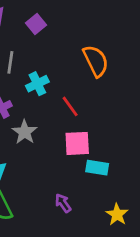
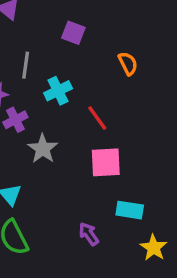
purple square: (36, 24) -> (73, 33), moved, turned -30
orange semicircle: (96, 61) -> (128, 63), size x0.6
cyan rectangle: (97, 168) -> (130, 210), moved

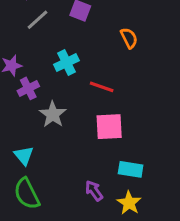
gray line: (26, 65) -> (37, 20), moved, turned 40
red line: (97, 118) -> (102, 87), turned -35
yellow star: (154, 248) -> (129, 203), moved

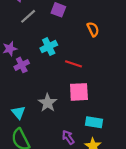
gray star: (53, 114) -> (48, 103), moved

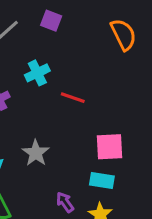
orange semicircle: (93, 29) -> (123, 35), moved, size x1.5
pink square: (79, 92) -> (110, 147), moved

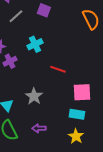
red line: (73, 98) -> (58, 69), moved
purple arrow: (65, 202) -> (39, 128), moved, turned -56

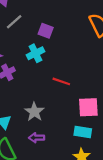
purple square: (44, 10) -> (46, 31), moved
purple arrow: (39, 128) -> (37, 138), moved

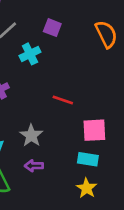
purple square: (46, 31) -> (52, 28), moved
cyan cross: (35, 53) -> (30, 54), moved

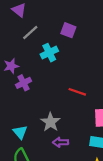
purple arrow: (34, 166) -> (61, 142), moved

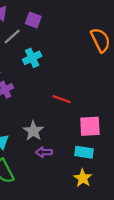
purple square: (68, 30) -> (33, 20), moved

